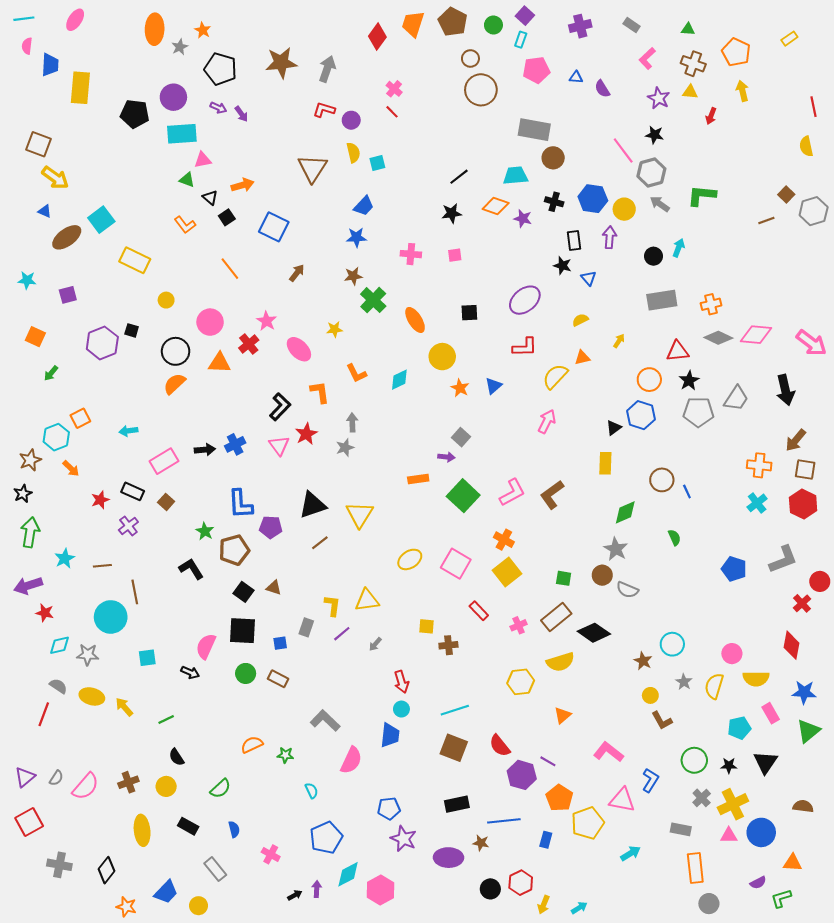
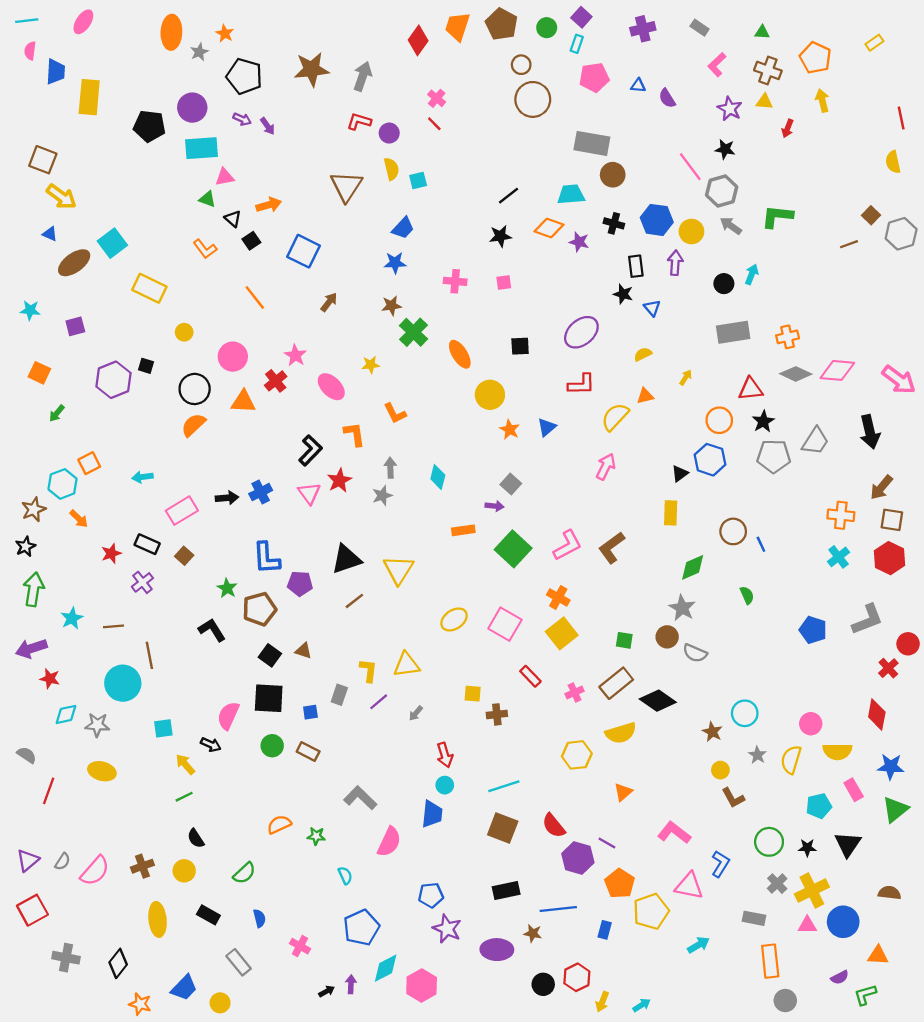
cyan diamond: (399, 380) -> (438, 477), moved, turned -50
gray semicircle: (58, 686) -> (27, 755), moved
yellow arrow: (124, 707) -> (185, 764), moved

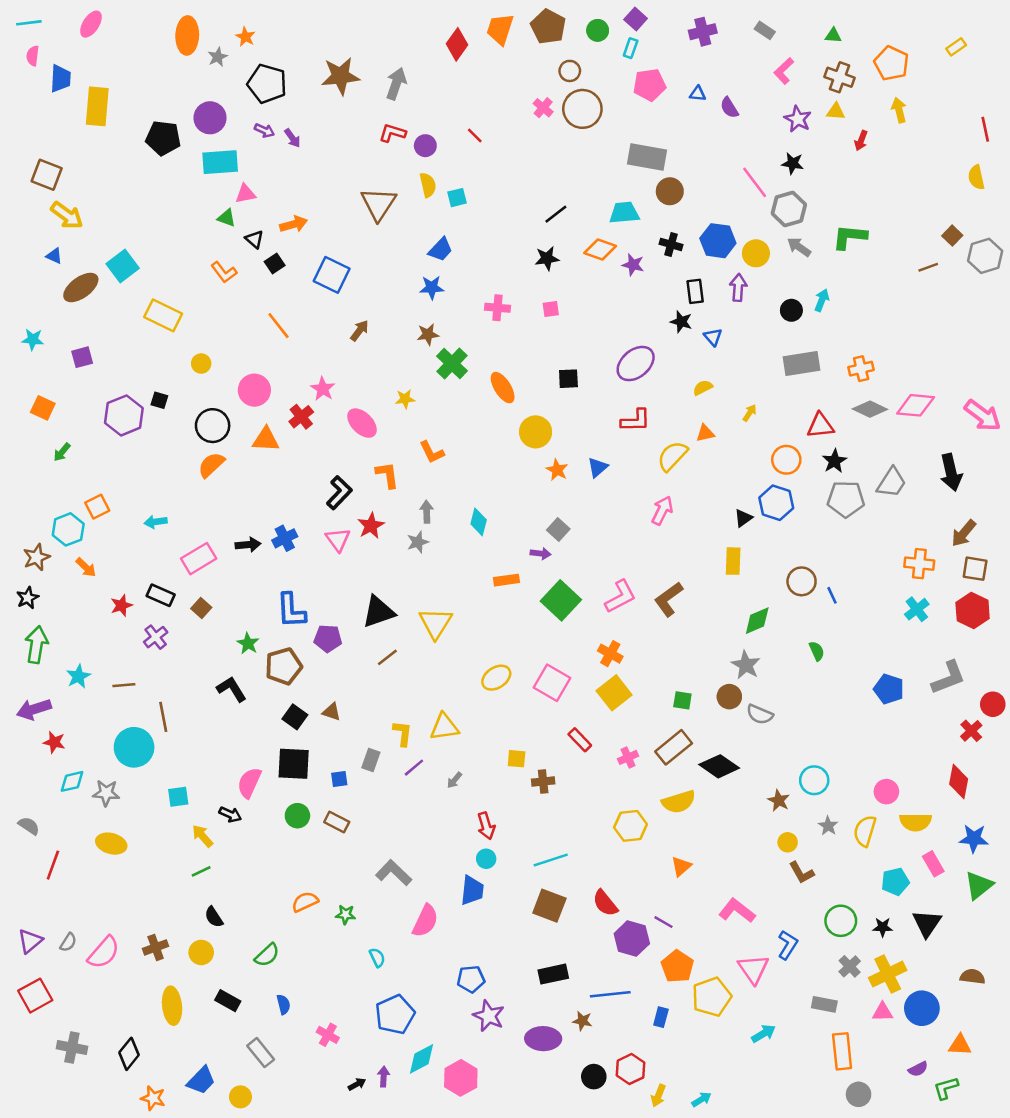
pink cross: (437, 98) -> (543, 108), moved
pink triangle: (689, 886) -> (753, 969), turned 44

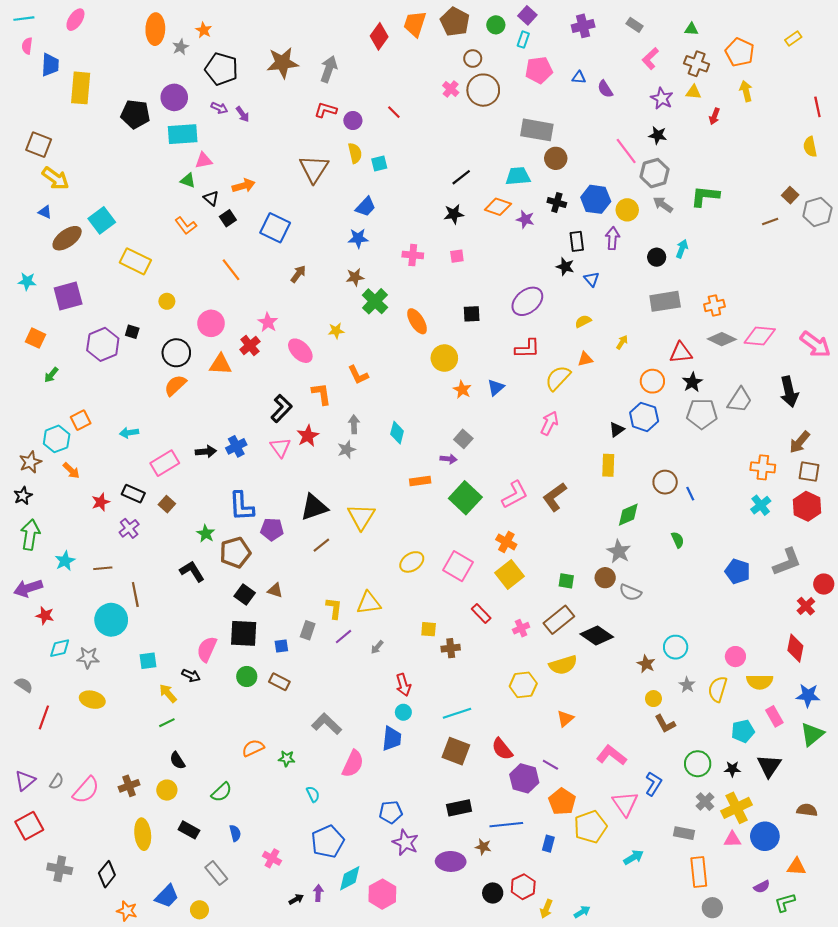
purple square: (82, 357) -> (68, 296), size x1.6

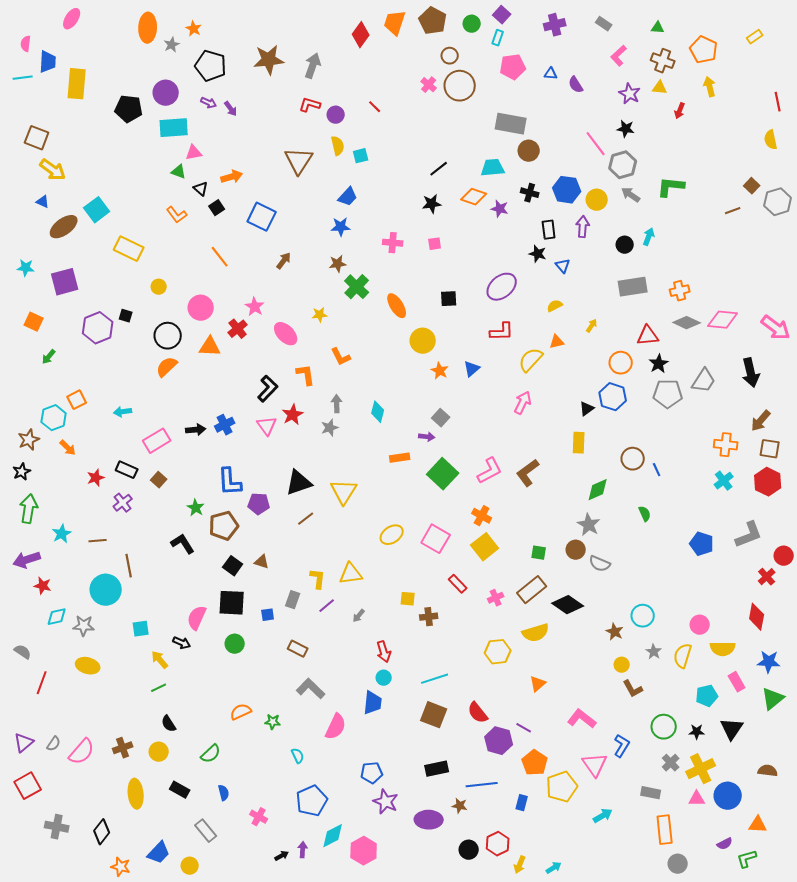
cyan line: (24, 19) -> (23, 78), moved
brown rectangle: (279, 682) -> (298, 649), moved

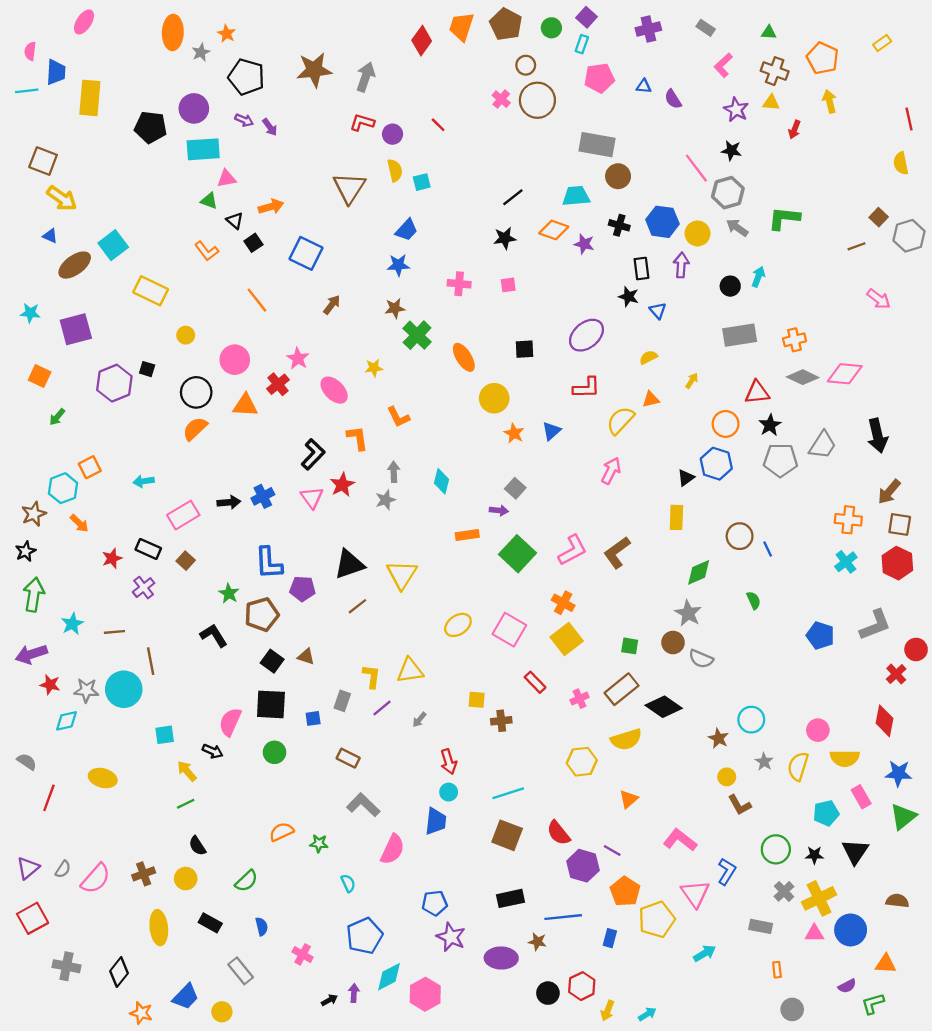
pink arrow: (776, 328) -> (879, 299), moved, size x0.7
gray star: (84, 626) -> (86, 690), moved
orange rectangle: (665, 830) -> (777, 970), size x0.5

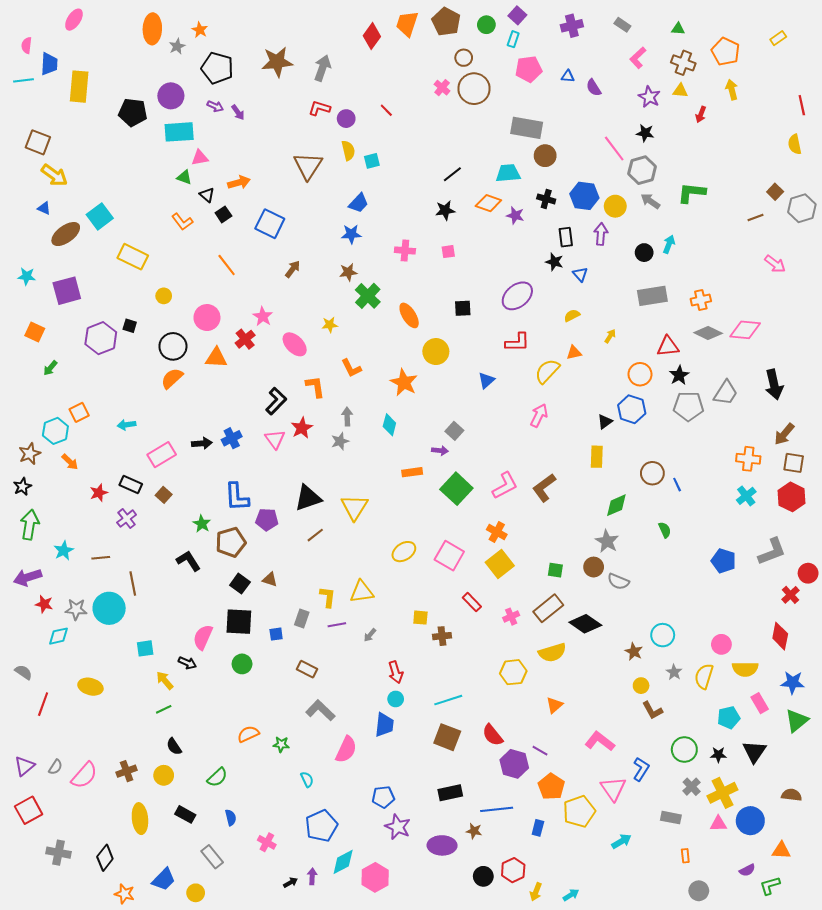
orange star: (514, 433) -> (404, 382), moved, size x1.5
purple line: (382, 708) -> (337, 625), turned 30

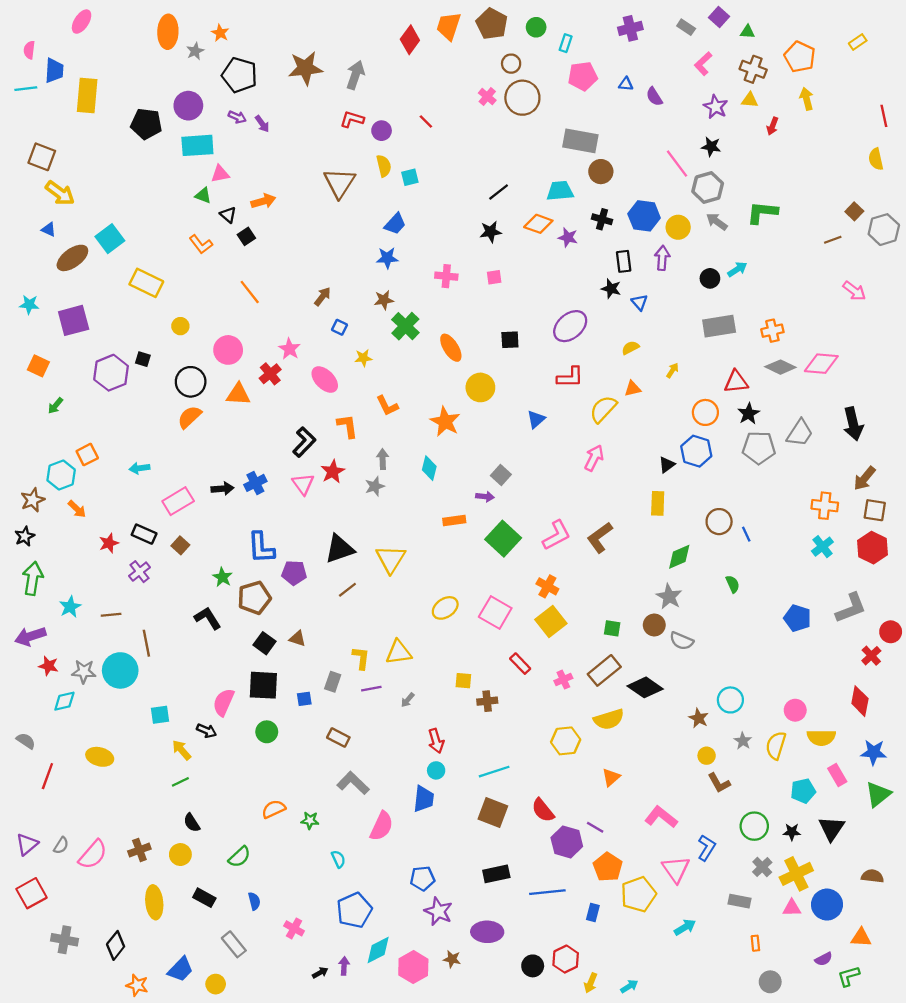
purple square: (517, 15) -> (719, 17), moved
blue square: (270, 224) -> (339, 327), moved, size x0.5
cyan arrow: (669, 244) -> (737, 269), turned 36
brown star: (474, 831) -> (452, 959), moved

